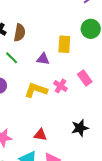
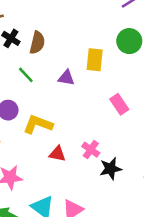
pink cross: (61, 86) -> (91, 150), moved
yellow L-shape: (36, 90) -> (38, 124), moved
red triangle: (40, 135) -> (57, 154), moved

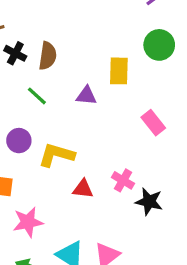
black star: (111, 169) -> (149, 202), turned 30

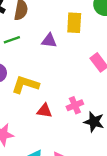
green line: (37, 96) -> (12, 40), turned -63
pink cross: (123, 180) -> (75, 105), turned 35

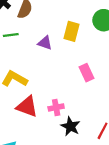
red triangle: (45, 111) -> (27, 107), size x1.5

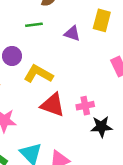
black star: (70, 126) -> (101, 127), turned -30

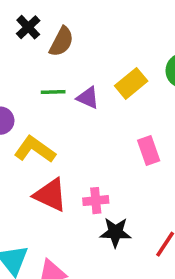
yellow rectangle: (102, 20) -> (131, 83), turned 30
green line: (34, 25) -> (53, 92), moved

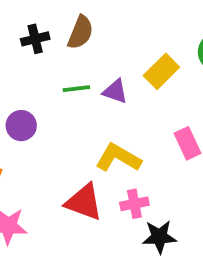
black cross: (28, 27) -> (35, 39), moved, turned 35
yellow L-shape: (35, 149) -> (118, 158), moved

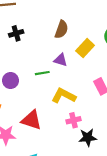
brown semicircle: (80, 32) -> (61, 29), moved
green line: (76, 89) -> (42, 73), moved
red triangle: (84, 202) -> (31, 120), moved

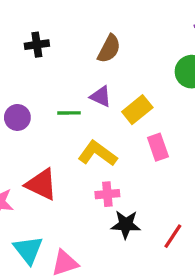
yellow rectangle: (85, 48) -> (137, 110), moved

